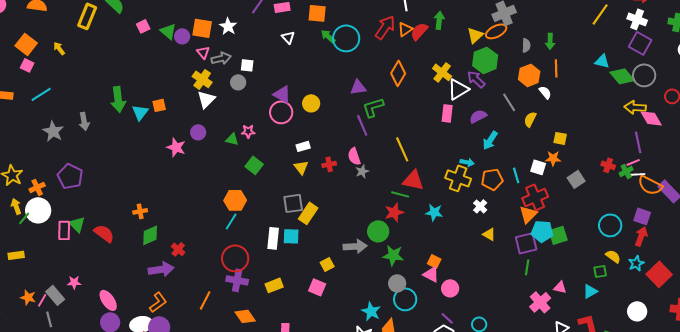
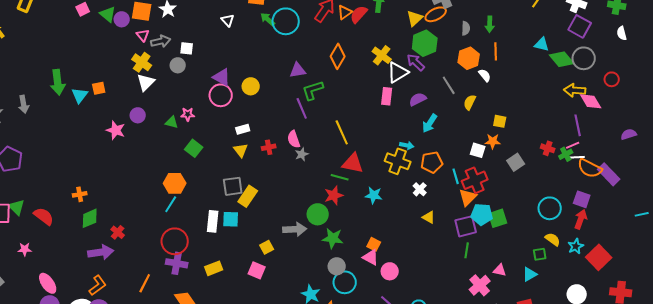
cyan line: (516, 175) -> (456, 176), moved
pink star: (74, 282) -> (25, 249), moved

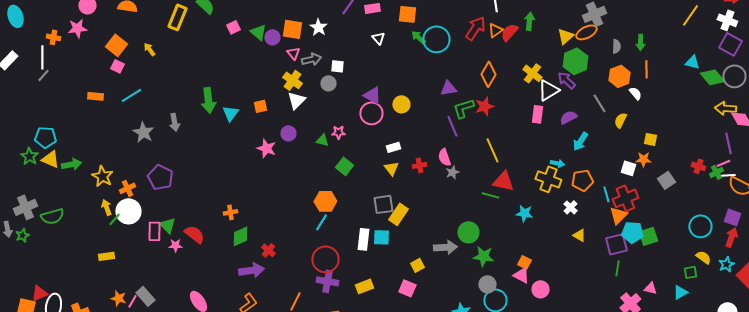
orange square: (99, 88) -> (260, 106), moved
red star: (334, 195) -> (484, 106), moved
pink star: (25, 249) -> (175, 245), moved

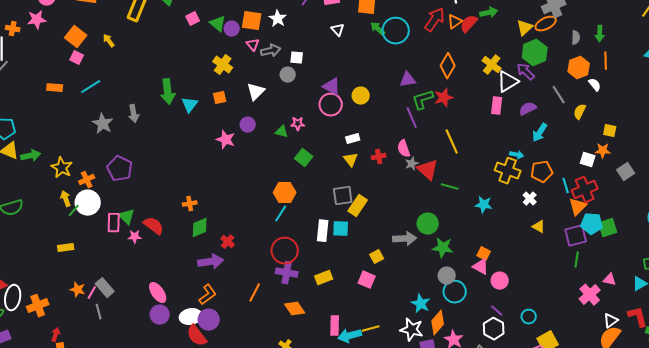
green arrow: (529, 21) -> (489, 13), turned 72
yellow cross: (292, 80) -> (223, 65), moved
red triangle: (503, 181) -> (428, 170), moved, turned 30

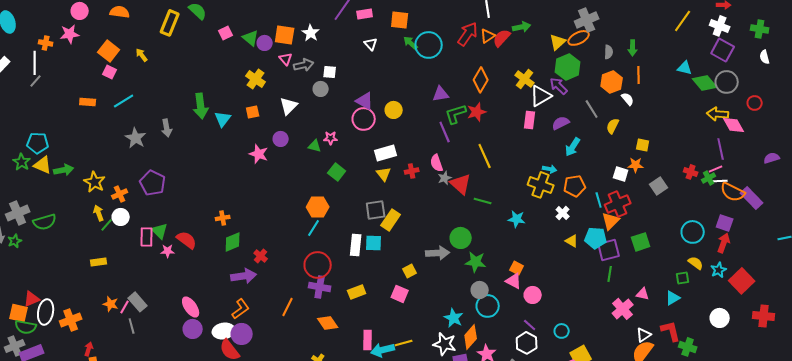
white rectangle: (353, 139) -> (386, 153), size x1.5
white circle: (88, 203) -> (121, 217), size x0.7
cyan pentagon: (592, 224) -> (596, 238), moved

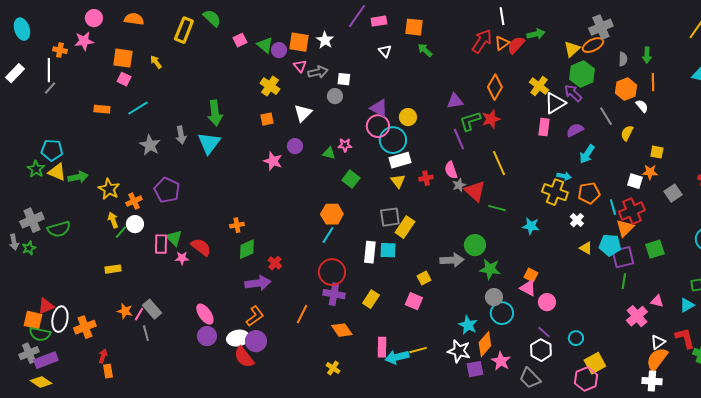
cyan circle: (429, 45) -> (393, 140), moved
orange square: (109, 51) -> (123, 58), turned -30
cyan triangle: (223, 119) -> (209, 143), moved, size x1.4
yellow rectangle: (357, 292) -> (371, 299), turned -36

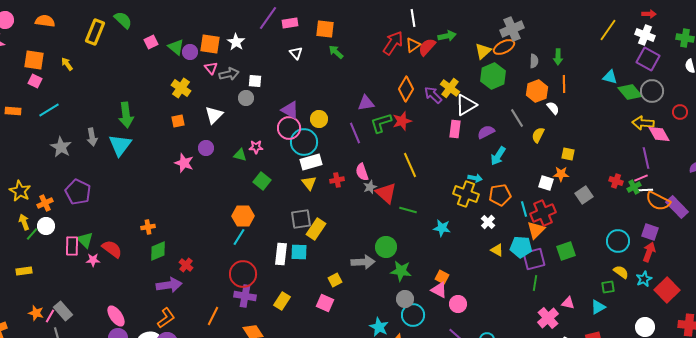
purple arrow: (573, 93) -> (433, 95), moved
purple line: (459, 139) -> (355, 133), moved

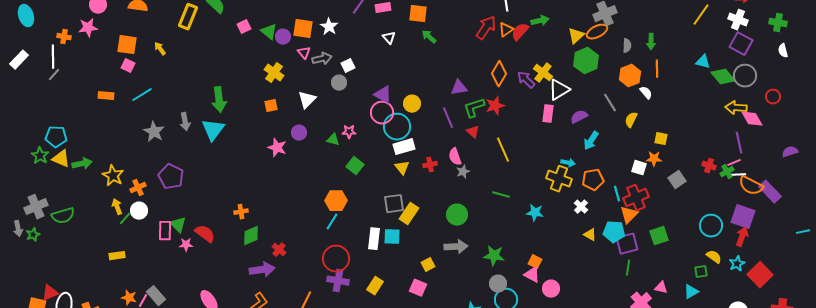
white square: (255, 81) -> (348, 66), turned -32
red triangle: (386, 193) -> (473, 132), moved, size x0.6
purple square: (650, 232) -> (743, 217), size x1.4
green circle: (386, 247) -> (457, 215), moved

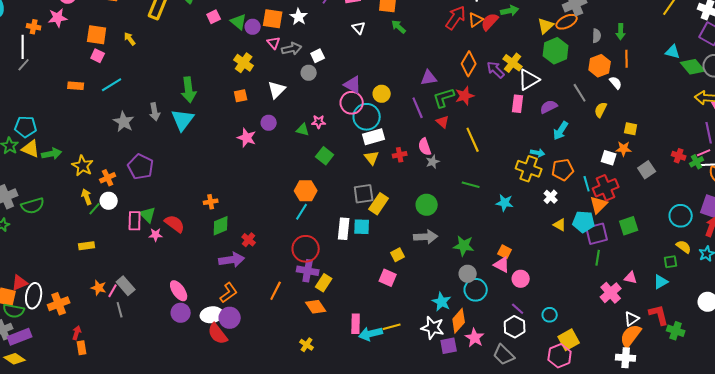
yellow rectangle: (375, 286) -> (324, 283), moved

